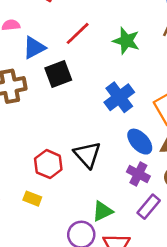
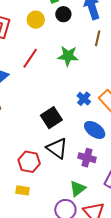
black square: (58, 74) -> (51, 118), moved
blue cross: (119, 97) -> (84, 99), moved, size x0.6
purple cross: (138, 174) -> (87, 158), moved

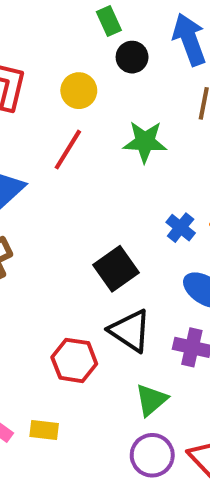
yellow circle: (36, 20) -> (79, 91), moved
green triangle: (78, 189) -> (151, 400), moved
yellow rectangle: (23, 190) -> (44, 430), moved

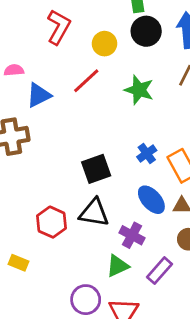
black circle: (132, 57) -> (146, 31), size x1.4
black triangle: (130, 331) -> (94, 213), turned -40
green triangle: (151, 400) -> (118, 266), moved

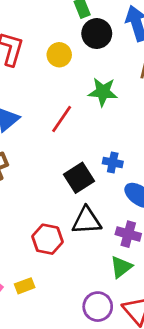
red line: (86, 81) -> (62, 119), moved
blue cross: (147, 154) -> (113, 162), moved, turned -30
yellow rectangle: (19, 263) -> (25, 286), turned -30

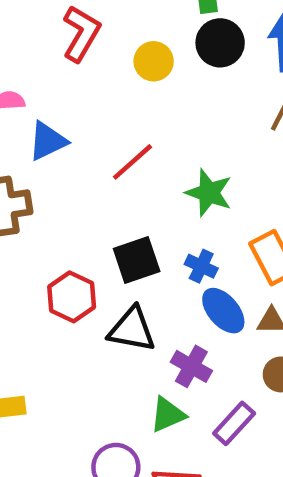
green star: (103, 92) -> (209, 193), moved
blue cross: (113, 162) -> (201, 266), moved
red hexagon: (47, 239) -> (72, 297), moved

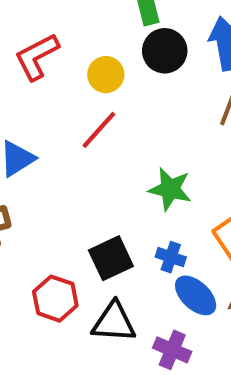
red L-shape: (81, 33) -> (37, 57), turned -141
red line: (132, 162) -> (99, 130), moved

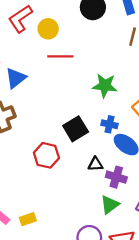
yellow circle: (106, 75) -> (48, 29), moved
red line: (99, 130) -> (60, 56), turned 55
black triangle: (114, 322) -> (95, 164), moved, size x0.6

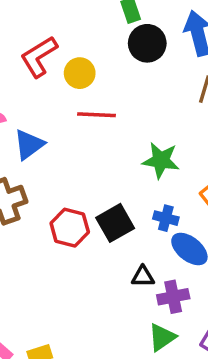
red hexagon: (46, 155) -> (70, 228), moved
purple cross: (116, 177) -> (173, 297), turned -30

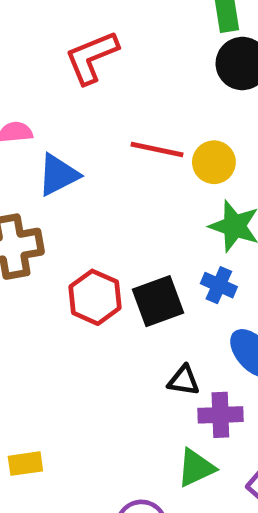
yellow circle: (80, 73) -> (214, 162), moved
blue cross: (166, 218) -> (219, 285), moved

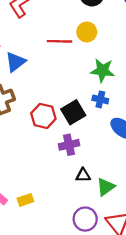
yellow circle: (214, 162) -> (87, 32), moved
black triangle: (184, 380) -> (83, 175), moved
purple cross: (220, 415) -> (69, 145), moved

